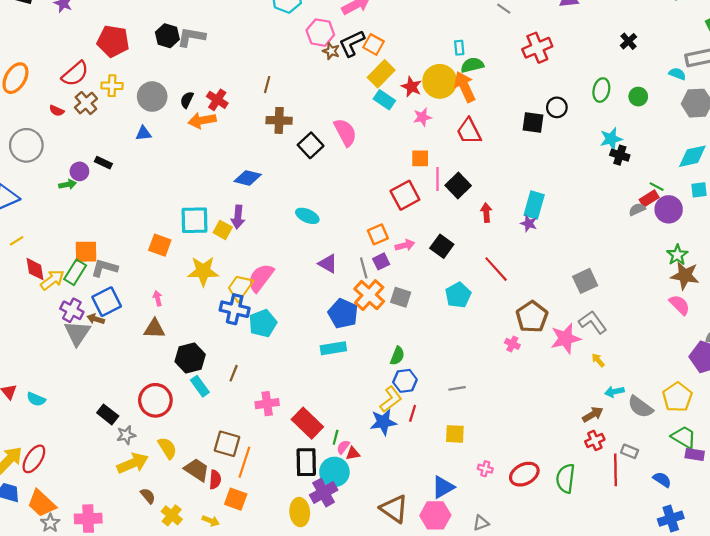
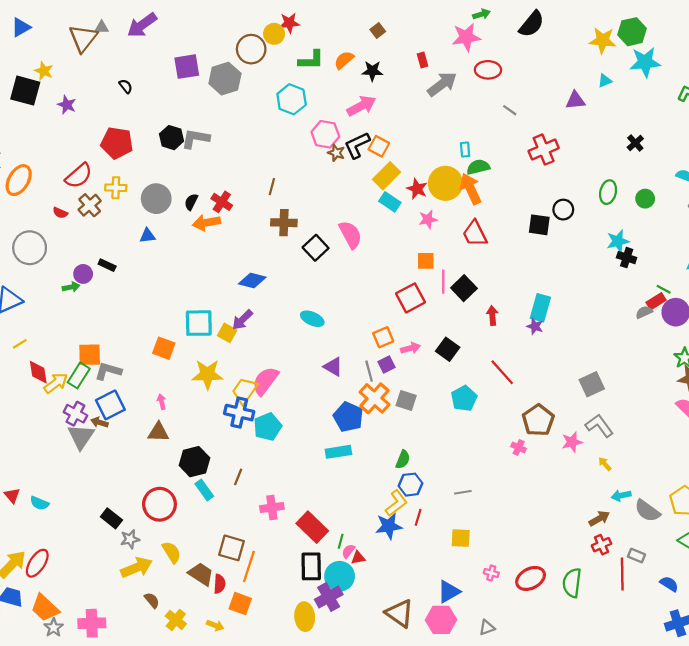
purple arrow: (238, 217) -> (242, 320), turned 40
pink star: (566, 338) -> (572, 442), size x0.7

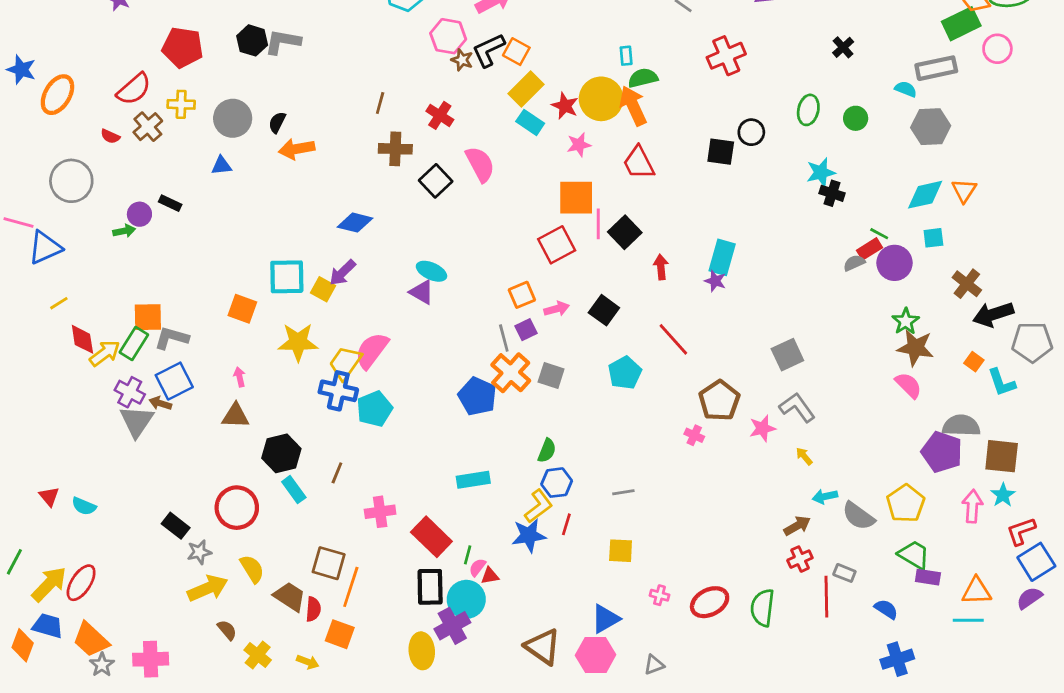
red cross: (222, 202) -> (440, 115), moved
orange square: (426, 261) -> (576, 198), size x1.6
purple triangle: (333, 367) -> (422, 292), moved
cyan rectangle: (338, 452) -> (473, 480), moved

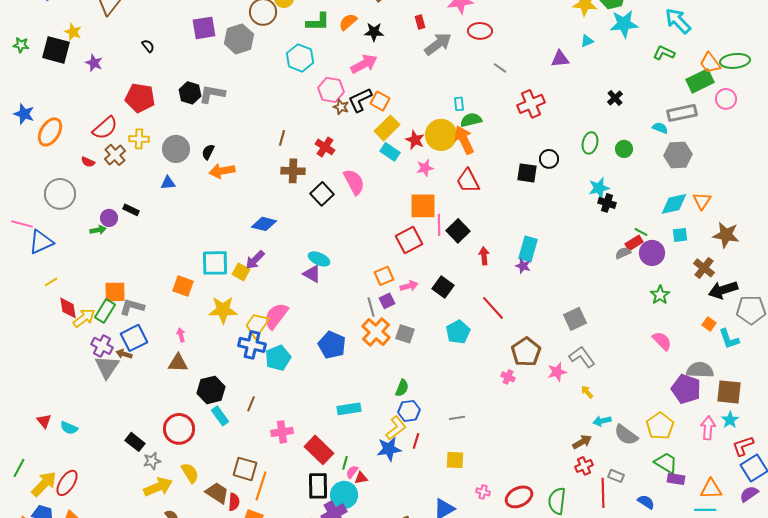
brown star: (915, 348) -> (726, 235), moved
blue pentagon: (477, 396) -> (332, 345), moved

